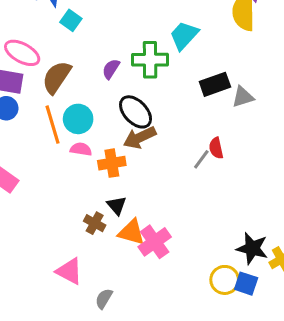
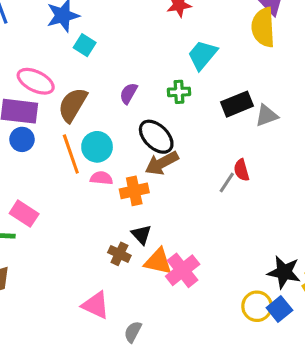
green cross: (150, 60) -> (179, 92), moved, size x0.6
blue square: (246, 284) -> (279, 309), turned 35

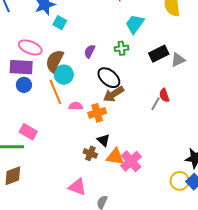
cyan circle: (97, 147) -> (64, 75), moved

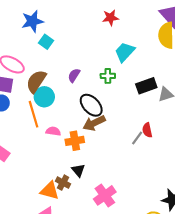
orange triangle: (115, 157) -> (50, 191), moved

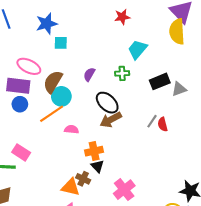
cyan square: (46, 42) -> (61, 43), turned -32
orange line: (33, 114) -> (52, 114), turned 75
gray line: (137, 138) -> (152, 121), moved
orange cross: (75, 141) -> (94, 151), moved

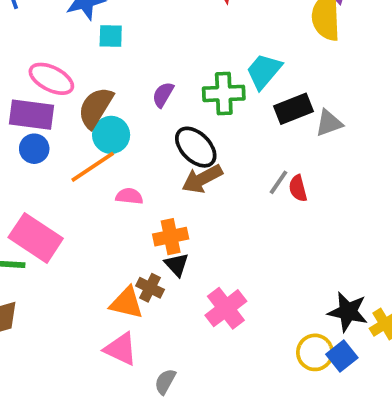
cyan trapezoid: (137, 49) -> (264, 71), moved
green cross: (122, 73) -> (224, 93), size x1.5
pink rectangle: (21, 152) -> (36, 238), size x1.5

